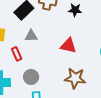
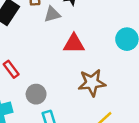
gray triangle: (31, 36) -> (52, 14), moved

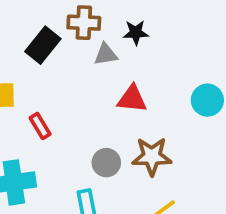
gray circle: (36, 94) -> (106, 163), moved

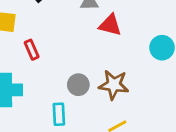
red triangle: (132, 99) -> (110, 25), moved

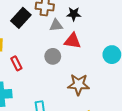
gray circle: (78, 85) -> (53, 56), moved

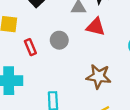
gray circle: (53, 56) -> (59, 40), moved

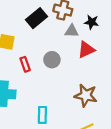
red triangle: (96, 27) -> (86, 50), turned -42

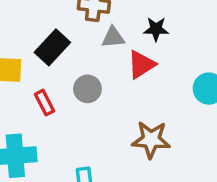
black rectangle: (37, 18) -> (52, 47), moved
black star: (92, 22) -> (156, 29), moved

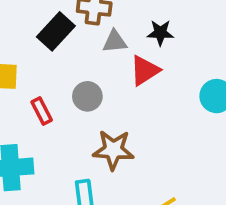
black rectangle: (52, 47) -> (56, 31), moved
brown star: (151, 140) -> (113, 150), moved

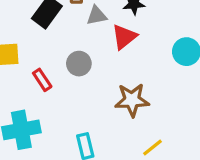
brown star: (113, 150) -> (132, 100), moved

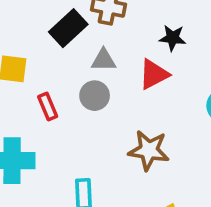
gray triangle: (97, 16) -> (104, 60), moved

